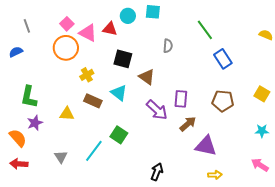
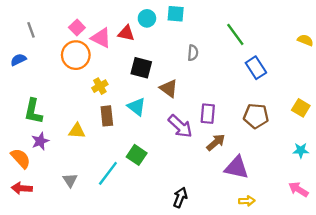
brown rectangle: (93, 101) -> (107, 116), turned 60

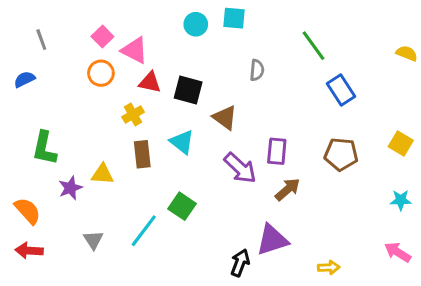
red triangle: (126, 33) -> (150, 82), moved
orange circle: (76, 55) -> (101, 73), size x0.7
purple star: (40, 141) -> (70, 188), moved
purple triangle: (236, 168) -> (272, 240), moved, turned -30

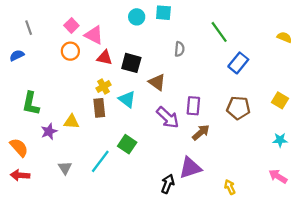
blue rectangle: (341, 90) -> (238, 63), turned 72
yellow cross: (133, 114) -> (104, 86), moved
yellow arrow: (329, 267) -> (230, 187), turned -112

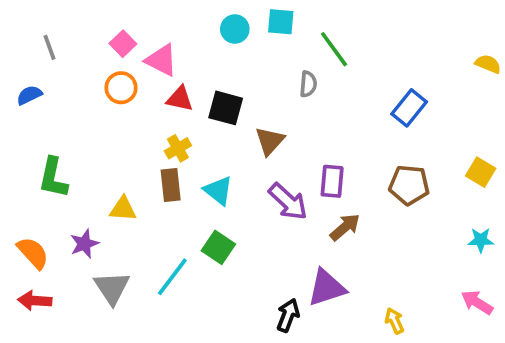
green line: (219, 32) -> (334, 49), moved
brown triangle: (157, 82) -> (270, 141), turned 36
cyan triangle: (127, 99) -> (218, 190), moved
purple star: (49, 131) -> (84, 244), moved
gray triangle: (65, 168) -> (112, 288), size x1.5

